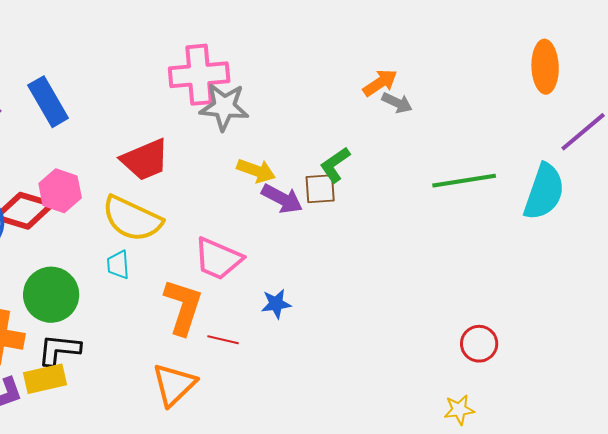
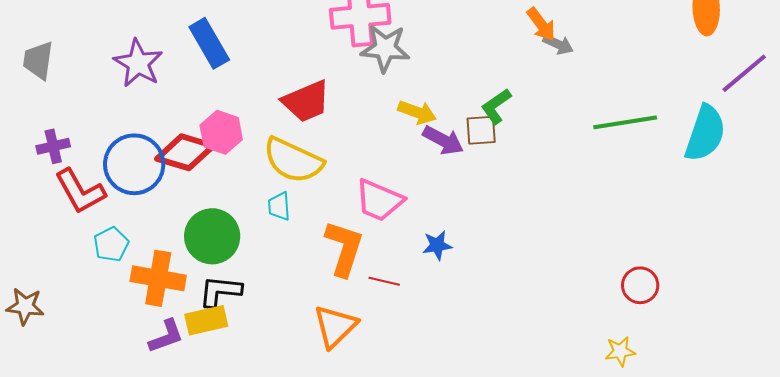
orange arrow: (380, 83) -> (541, 24), turned 87

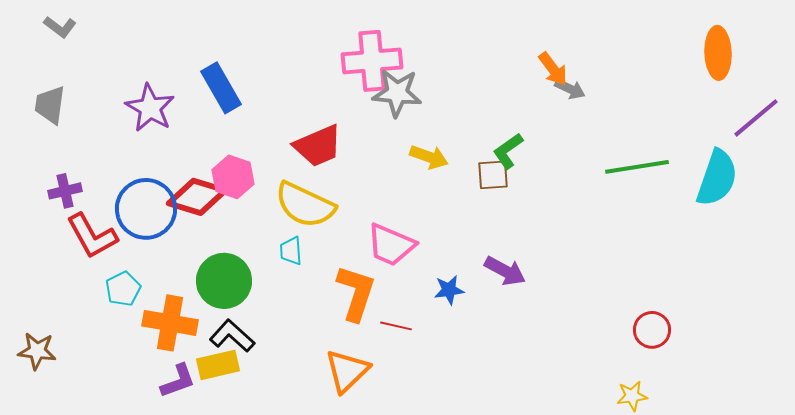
purple arrow: (443, 140) -> (505, 271), moved
black L-shape: (220, 291) -> (232, 336), turned 36

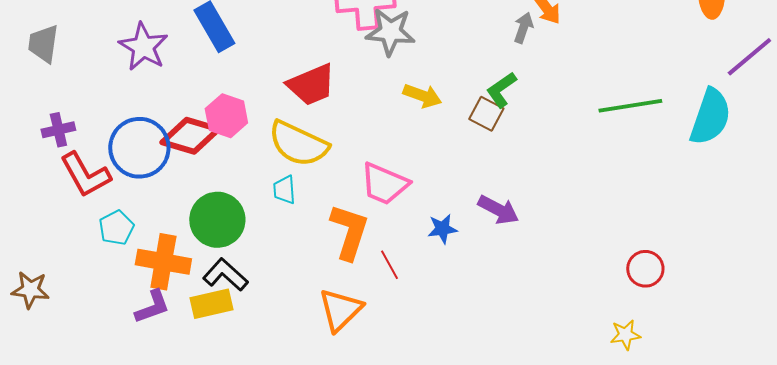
gray arrow: (570, 89) -> (523, 28), moved, turned -96
brown square: (493, 175) -> (486, 114), turned 32
red line: (396, 326) -> (389, 265), turned 48
purple L-shape: (178, 381) -> (152, 307), moved

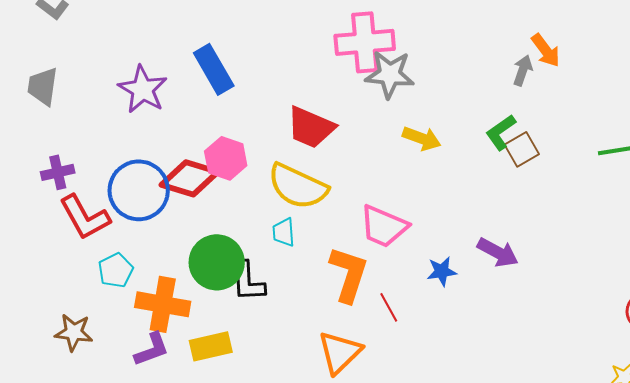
red trapezoid: (311, 85) -> (311, 127), turned 46
brown square: (486, 114) -> (522, 149), moved, turned 32
black L-shape: (225, 275) -> (248, 281), moved, turned -135
brown star: (30, 290) -> (74, 332), moved

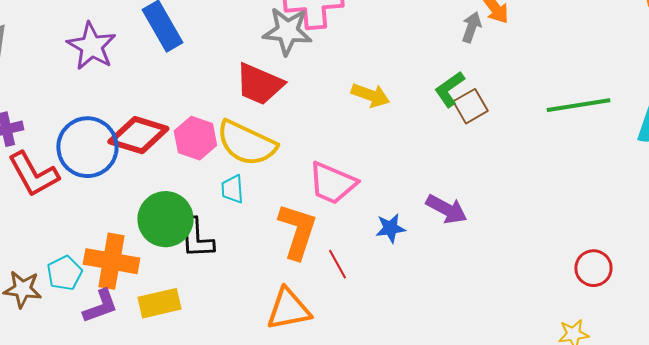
gray star: (390, 74) -> (287, 31), moved
pink hexagon: (226, 158) -> (195, 138), moved
cyan pentagon: (116, 270) -> (64, 273), moved
orange triangle: (340, 352) -> (288, 309), turned 33

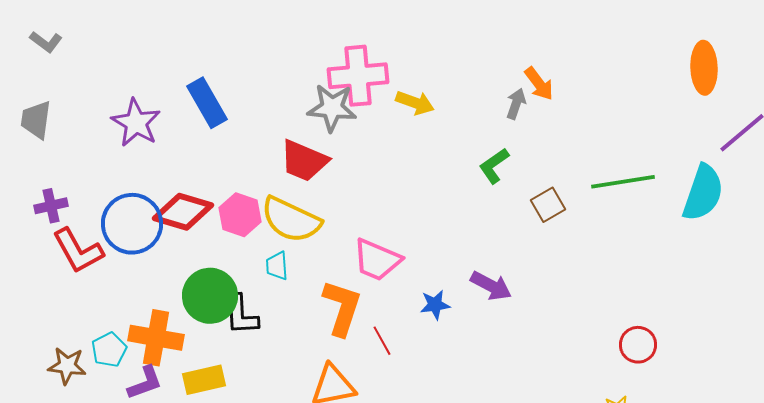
yellow arrow: (370, 95) -> (415, 103), moved
brown square: (470, 106) -> (548, 205), moved

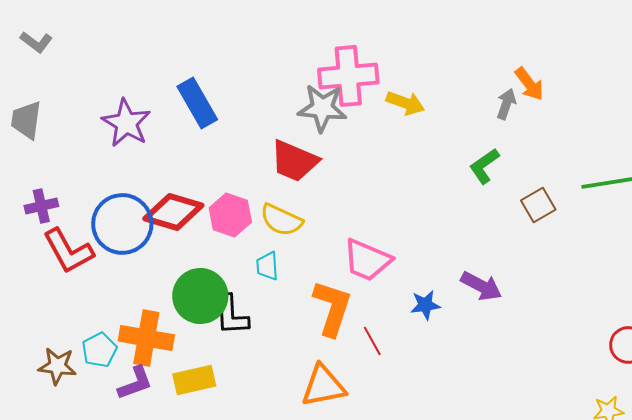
yellow semicircle: (291, 220) -> (281, 220), size x0.7

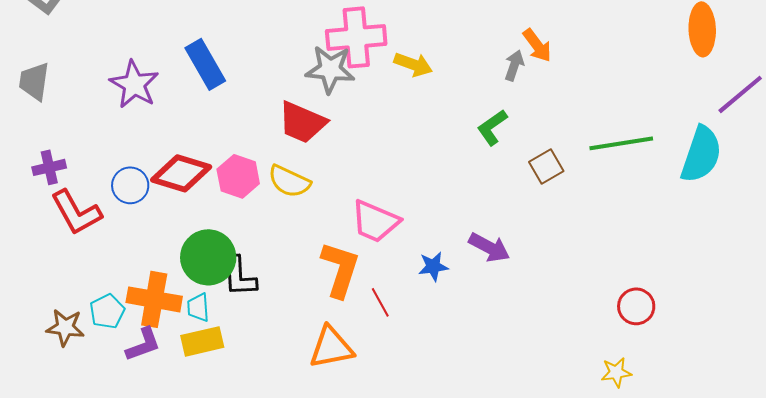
blue circle: (122, 224) -> (130, 185), size x0.6
cyan trapezoid: (267, 266) -> (198, 307), moved

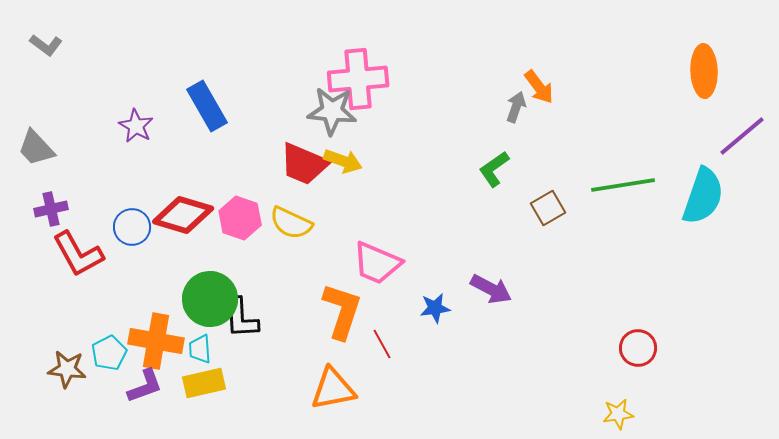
yellow arrow: (413, 64) -> (343, 161), moved
gray trapezoid: (34, 81) -> (36, 148), moved, turned -51
purple star: (134, 84) -> (136, 126), size x0.7

